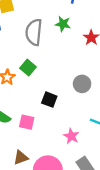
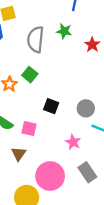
gray circle: (82, 84) -> (86, 108), moved
brown triangle: (21, 158) -> (19, 154), moved, turned -35

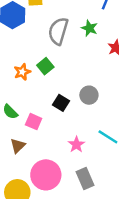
gray circle: (86, 108) -> (89, 95), moved

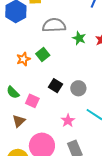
green star: (89, 28) -> (79, 38), moved
gray semicircle: (58, 31) -> (54, 25), turned 70
gray circle: (89, 95) -> (78, 88), moved

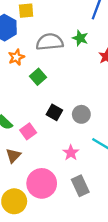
green star: (79, 38) -> (80, 38), moved
orange star: (23, 59) -> (16, 57), moved
pink square: (32, 101) -> (28, 131), turned 32

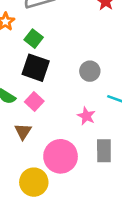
black square: (54, 112) -> (36, 68), moved, size x1.5
gray rectangle: (80, 186) -> (104, 151), turned 36

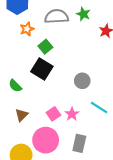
pink square: (34, 101) -> (53, 114), moved

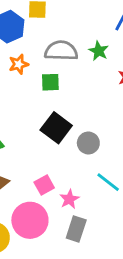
green square: (45, 47) -> (50, 82), moved, turned 32
black square: (42, 69) -> (56, 128), moved
pink star: (72, 114) -> (69, 199), moved

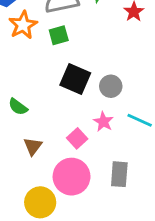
orange star: (19, 64) -> (23, 25), size x1.4
pink star: (69, 199) -> (103, 122), moved

